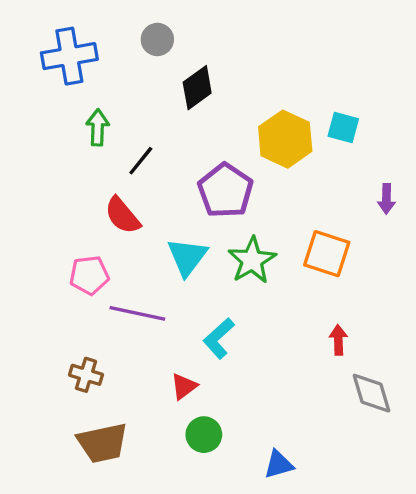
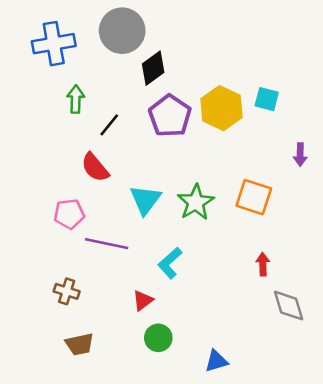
gray circle: (157, 39) -> (122, 31), size x1.8
purple pentagon: (225, 191) -> (170, 116), moved
brown trapezoid: (103, 443) -> (80, 344), size x0.7

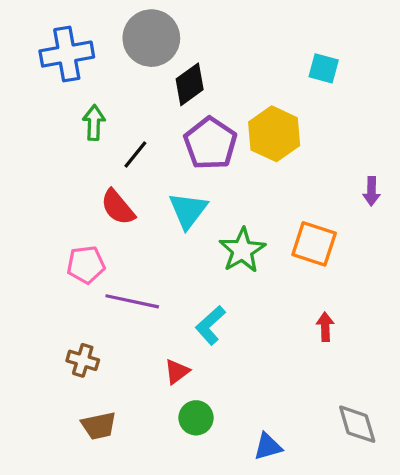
cyan square: (267, 99) -> (324, 68), moved
cyan triangle: (145, 200) -> (188, 210), moved
gray diamond: (289, 306) -> (357, 424), moved

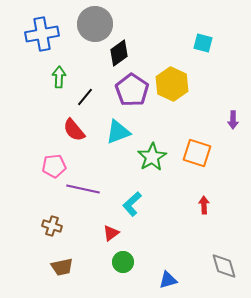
cyan triangle: (188, 210) -> (118, 132), turned 32

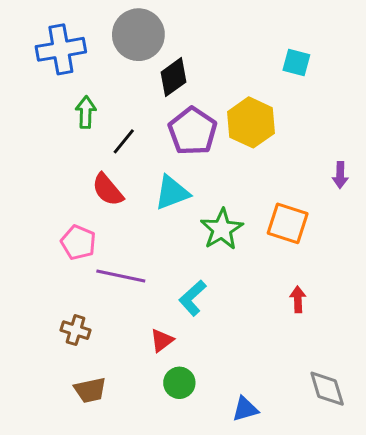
pink pentagon: (54, 166) -> (78, 242), turned 30

